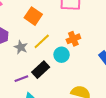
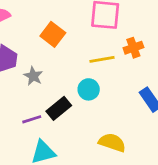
orange cross: (73, 39) -> (133, 48), moved
yellow line: (42, 41) -> (102, 59), moved, turned 30

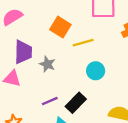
yellow line: (102, 59) -> (83, 43), moved
black rectangle: (59, 108) -> (76, 103), moved

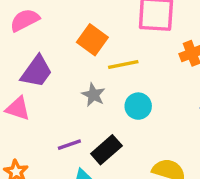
purple trapezoid: (23, 52) -> (37, 72), turned 30
gray star: (47, 64) -> (93, 95), moved

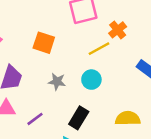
yellow line: (123, 65) -> (99, 49), moved
purple line: (69, 145) -> (35, 119), moved

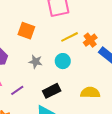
orange cross: (118, 30) -> (90, 40), moved
black rectangle: (79, 118) -> (52, 91), turned 30

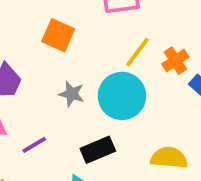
yellow line: (70, 37) -> (137, 52), turned -30
cyan circle: (63, 61) -> (122, 96), size x1.6

